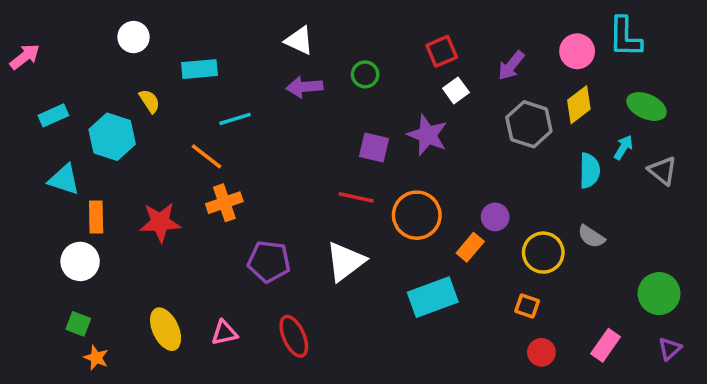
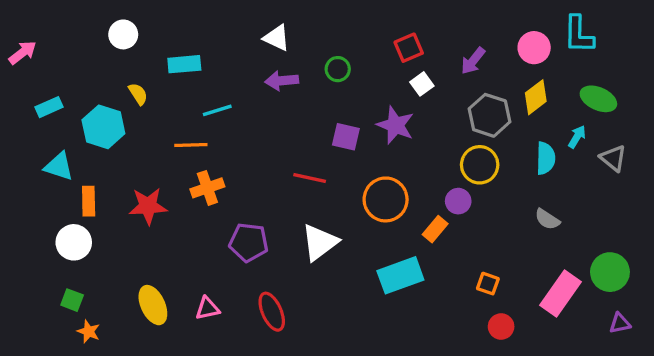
orange line: (207, 156) -> (191, 145), turned -40
red line: (356, 197) -> (310, 178), moved
yellow circle: (543, 253) -> (480, 165), moved
pink rectangle: (606, 345) -> (560, 294), moved, size x1.5
purple triangle: (670, 349) -> (620, 323), turned 30

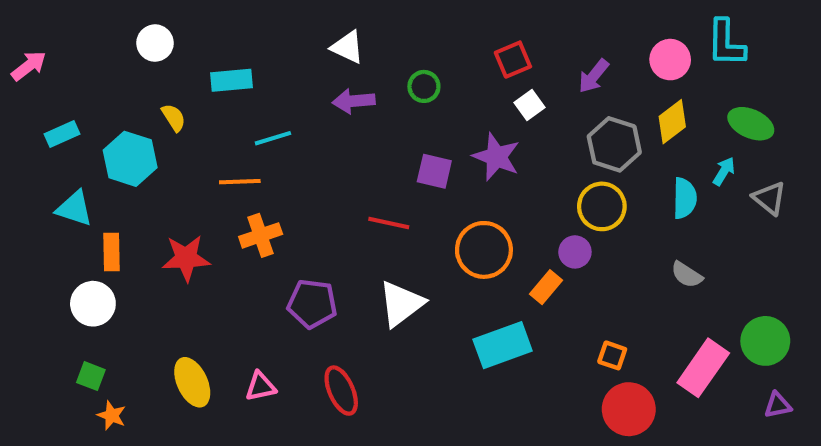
red circle: (501, 326) -> (629, 409), size x1.6

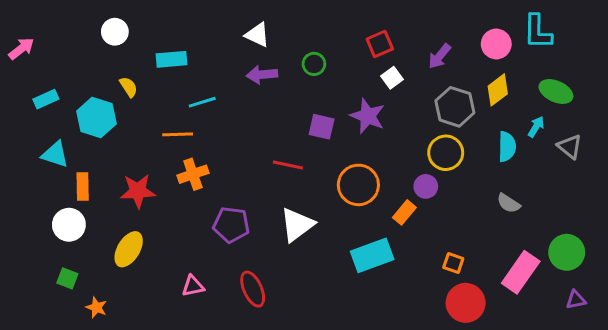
yellow ellipse: (192, 382) -> (129, 249), moved, turned 56
orange star: (112, 415) -> (96, 307), moved

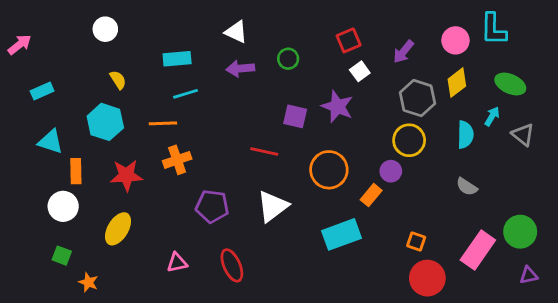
cyan rectangle: (172, 59) -> (177, 59), moved
cyan hexagon: (96, 118) -> (105, 122), moved

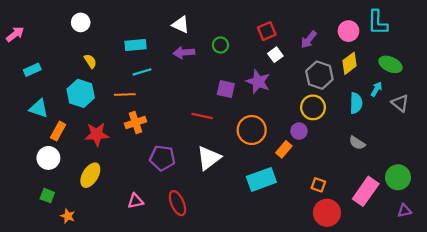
orange rectangle: (76, 171) -> (58, 131), turned 30

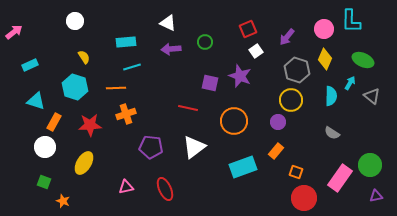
yellow diamond: (350, 63) -> (325, 59), turned -30
orange rectangle: (284, 149) -> (276, 151), moved

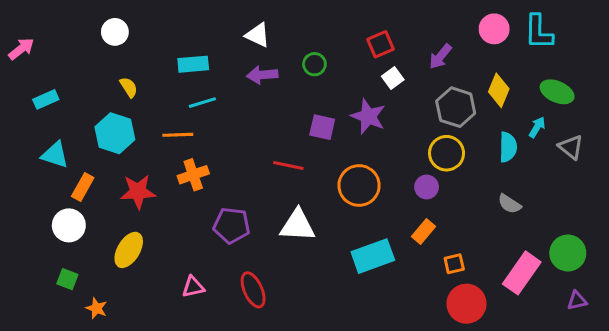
pink circle: (324, 29) -> (494, 29), moved
white triangle: (194, 147) -> (298, 225), turned 40
orange square: (296, 172) -> (454, 264), turned -32

